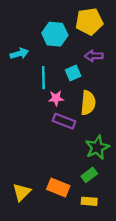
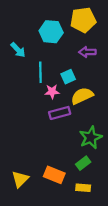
cyan arrow: (19, 54) -> (18, 50), turned 63
cyan square: (73, 73) -> (68, 77), moved
yellow semicircle: (88, 103) -> (82, 96), turned -120
purple rectangle: (64, 121) -> (60, 113), turned -36

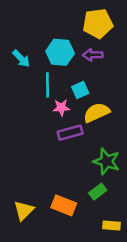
cyan hexagon: (51, 32) -> (60, 52), moved
purple arrow: (87, 52) -> (93, 55), moved
green star: (91, 137) -> (106, 161), turned -30
yellow rectangle: (83, 188) -> (112, 225), moved

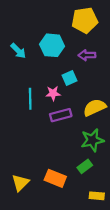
purple arrow: (93, 55) -> (87, 55), moved
cyan line: (48, 85) -> (30, 99), moved
yellow semicircle: (96, 113) -> (95, 107), moved
green star: (106, 161) -> (92, 140), turned -30

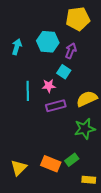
cyan arrow: (18, 51) -> (17, 47), turned -119
purple arrow: (87, 55) -> (71, 51), moved, turned 112
cyan square: (69, 78) -> (64, 72), turned -32
green rectangle: (85, 166) -> (72, 160), moved

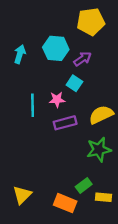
purple arrow: (71, 51) -> (83, 59), turned 35
orange rectangle: (51, 164) -> (65, 203), moved
yellow rectangle: (89, 180) -> (103, 197), moved

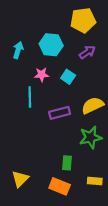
purple arrow: (83, 59) -> (87, 52), moved
pink star: (57, 100) -> (41, 75), moved
green rectangle: (84, 186) -> (67, 163), moved, turned -48

